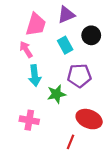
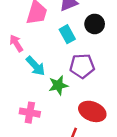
pink arrow: (26, 49) -> (16, 43), moved
cyan arrow: (35, 76) -> (36, 66), turned -36

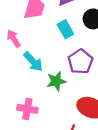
purple pentagon: (82, 66) -> (80, 62), turned -30

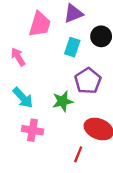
cyan rectangle: (65, 29) -> (72, 47), turned 48
cyan arrow: (33, 62) -> (23, 98), moved

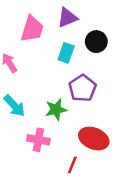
pink cross: (32, 130) -> (38, 140), moved

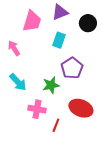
black circle: (96, 42) -> (88, 23), moved
red line: (72, 165) -> (56, 125), moved

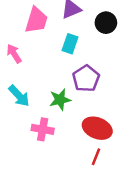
red line: (56, 125) -> (96, 157), moved

